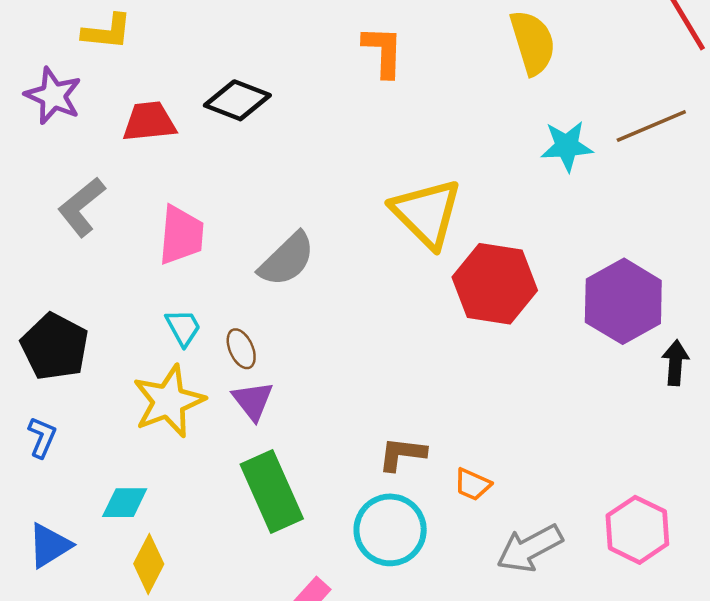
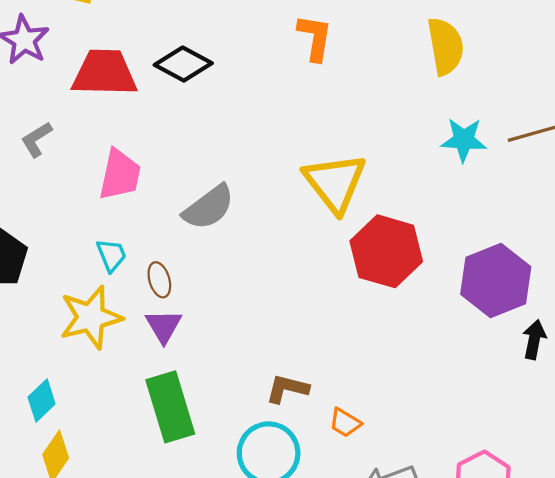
red trapezoid: (149, 122) -> (104, 73), size x1.4
gray L-shape: (81, 207) -> (36, 139), size x0.7
cyan diamond: (125, 503) -> (42, 400), turned -51

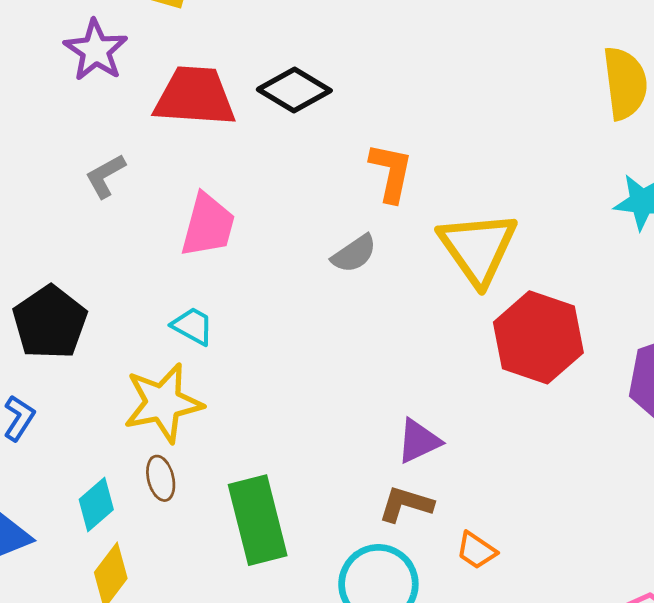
orange L-shape: (315, 38) -> (391, 172), moved
gray semicircle: (209, 207) -> (354, 254), moved, size x0.7
cyan trapezoid: (111, 255) -> (193, 326), turned -42
brown ellipse: (159, 280) -> (161, 478), moved
purple triangle: (164, 326) -> (419, 441), moved, turned 33

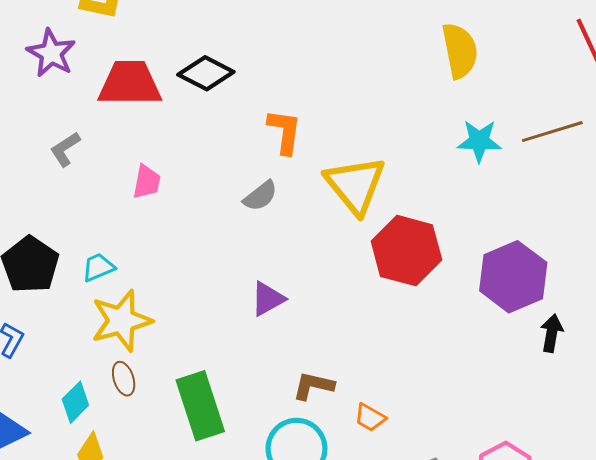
pink trapezoid: (208, 225) -> (147, 182), size x0.7
cyan trapezoid: (193, 326) -> (98, 267), moved, turned -48
purple triangle: (419, 441) -> (268, 299), moved

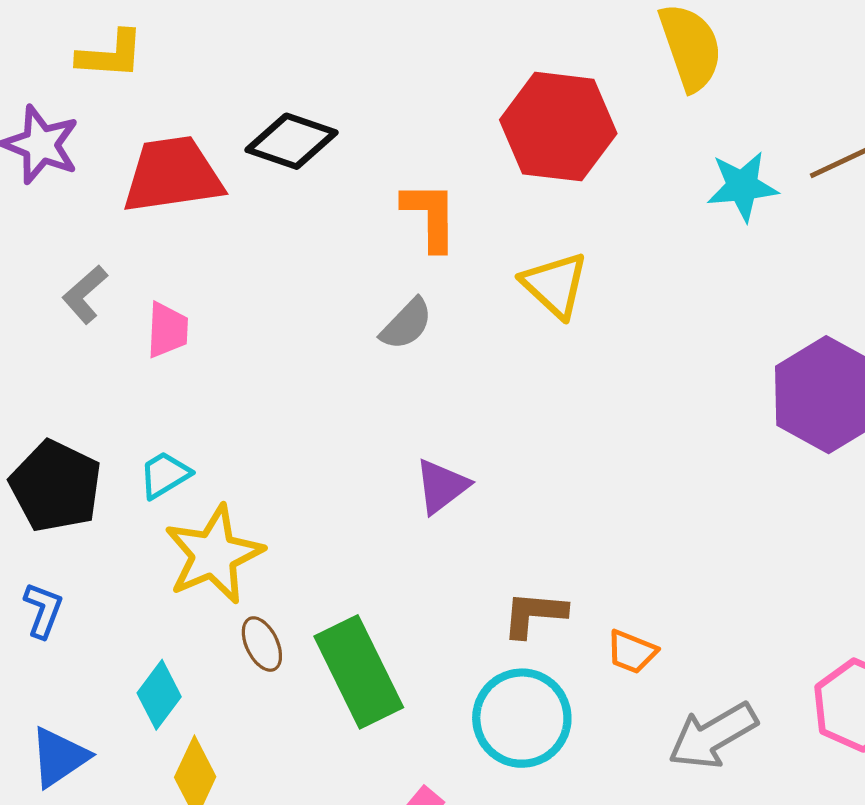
pink trapezoid: (147, 182) -> (167, 330), moved
yellow triangle: (355, 185) -> (555, 285), size x0.7
red hexagon: (406, 251) -> (558, 127), moved
brown ellipse: (124, 379) -> (262, 644), moved

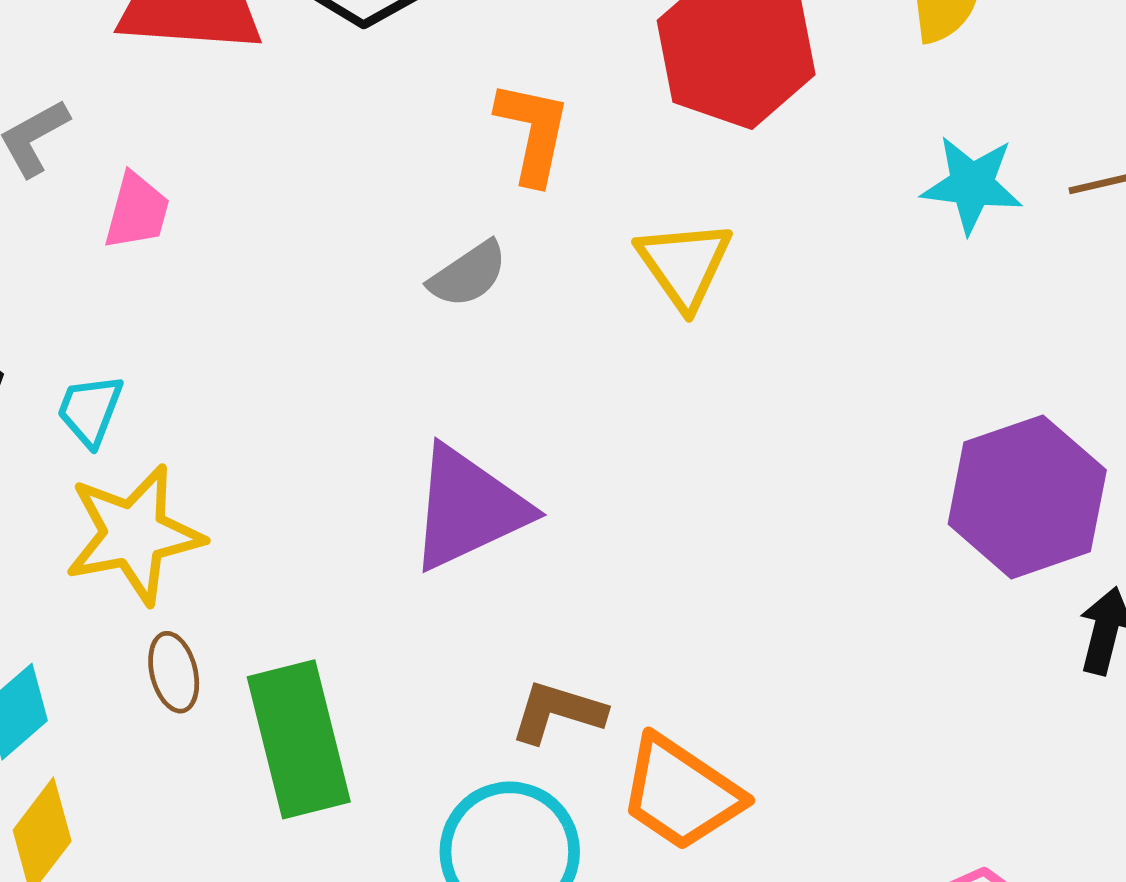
cyan trapezoid: (165, 475) -> (90, 410), turned -50
purple triangle: (442, 486) -> (468, 508), size x1.6
orange trapezoid: (632, 652) -> (681, 793), size x1.8

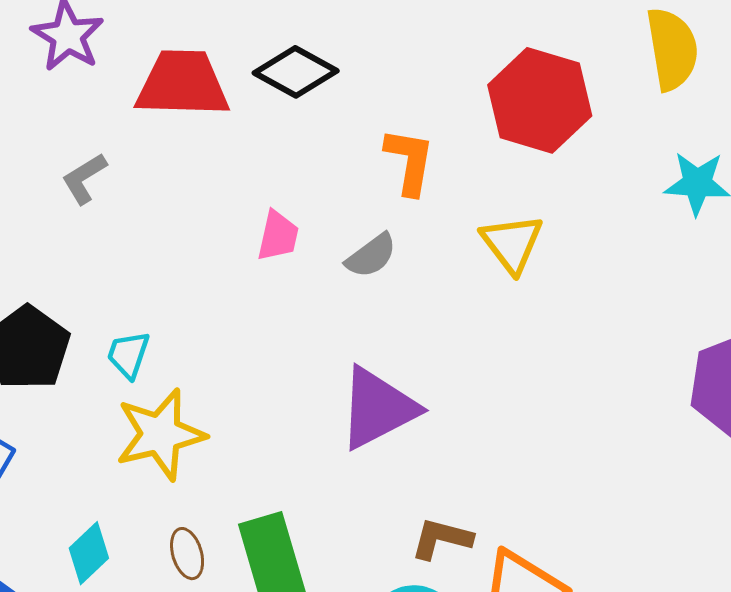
pink trapezoid: (137, 211) -> (278, 236), moved
brown ellipse: (174, 672) -> (187, 554), moved

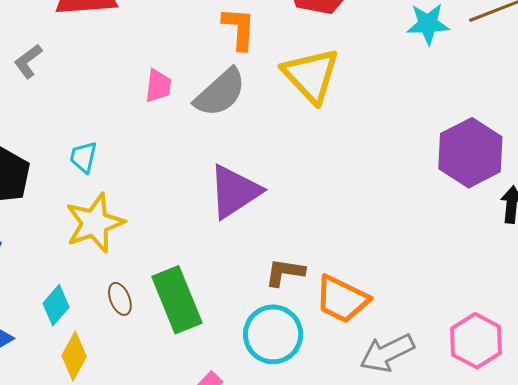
yellow triangle: (512, 243) -> (311, 75), size x1.4
gray semicircle: (371, 256) -> (220, 93), size x1.6
cyan trapezoid: (128, 355) -> (83, 157), moved

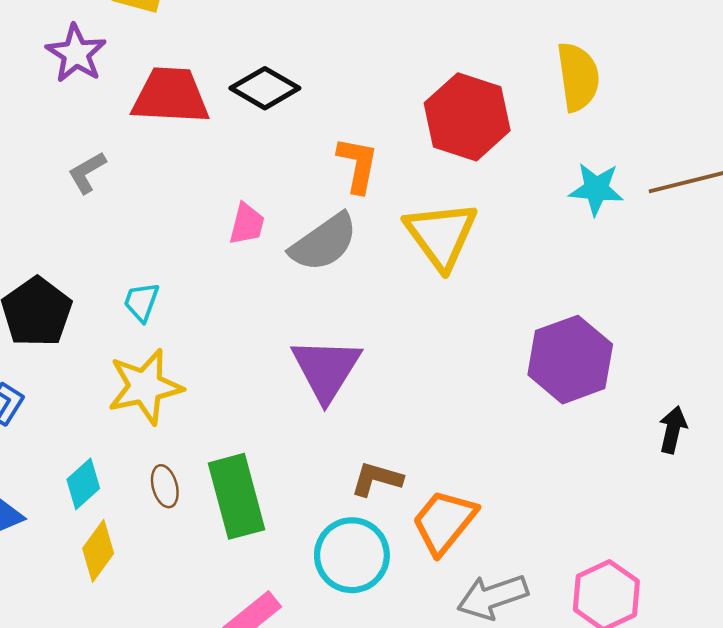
purple hexagon: (470, 153) -> (570, 360), moved
purple triangle: (235, 192) -> (326, 369), turned -32
orange trapezoid: (342, 299) -> (444, 522), turned 96

